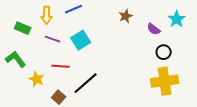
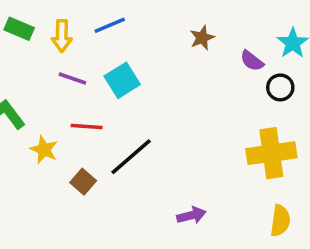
green rectangle: (23, 28) -> (19, 29), moved
black circle: (164, 52) -> (280, 87), moved

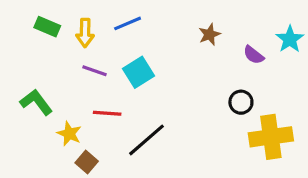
black circle: (280, 87) -> (241, 102), moved
brown square: (83, 182) -> (87, 162), moved

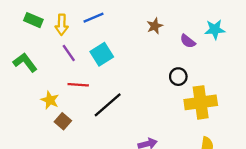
cyan star: (290, 39) -> (215, 29), turned 30
purple line: (94, 71) -> (69, 53), turned 36
green L-shape: (36, 102) -> (25, 62), moved

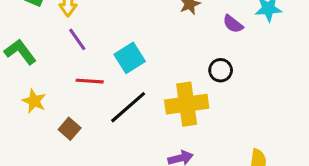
cyan square: (102, 54) -> (130, 58), moved
yellow star: (50, 100) -> (34, 101), moved
yellow cross: (201, 102) -> (187, 104), moved

